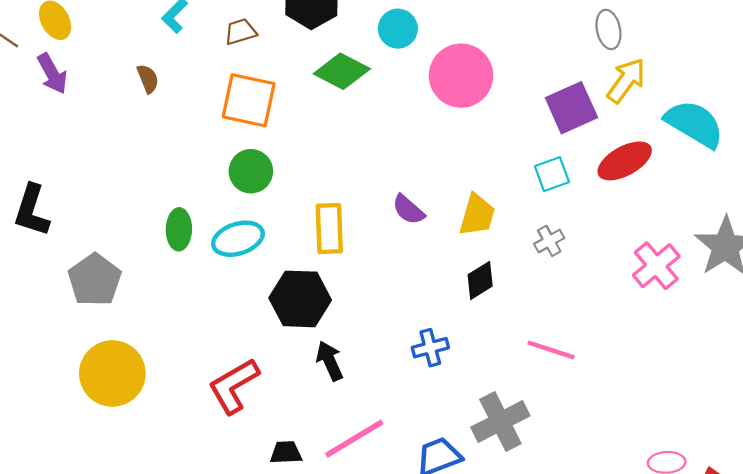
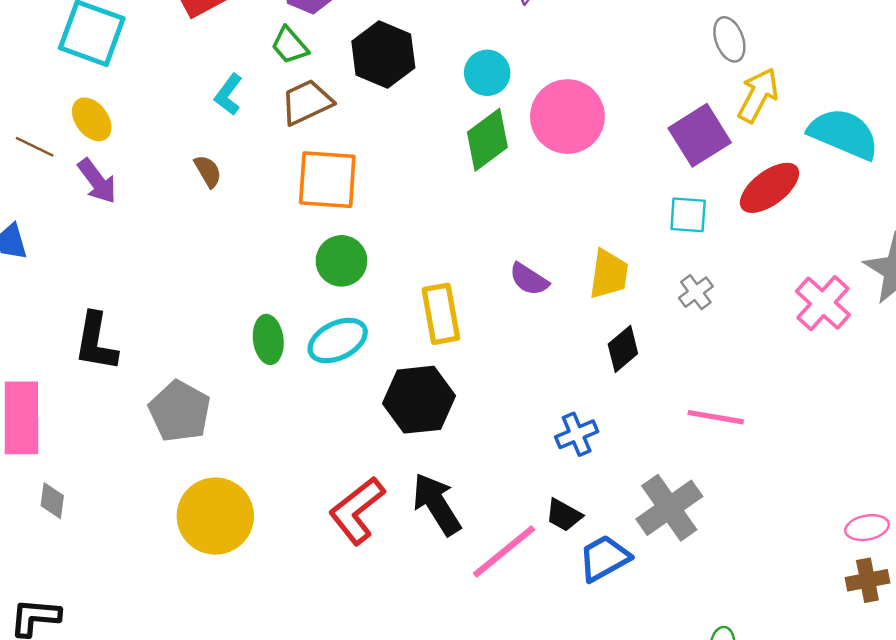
brown trapezoid: (240, 32) -> (307, 102), size x1.4
green diamond: (342, 71) -> (487, 140), moved, turned -56
cyan square: (552, 174) -> (688, 215), turned 32
black arrow: (330, 361) -> (437, 504), moved, size x1.4
black trapezoid: (286, 453) -> (564, 515), moved, turned -140

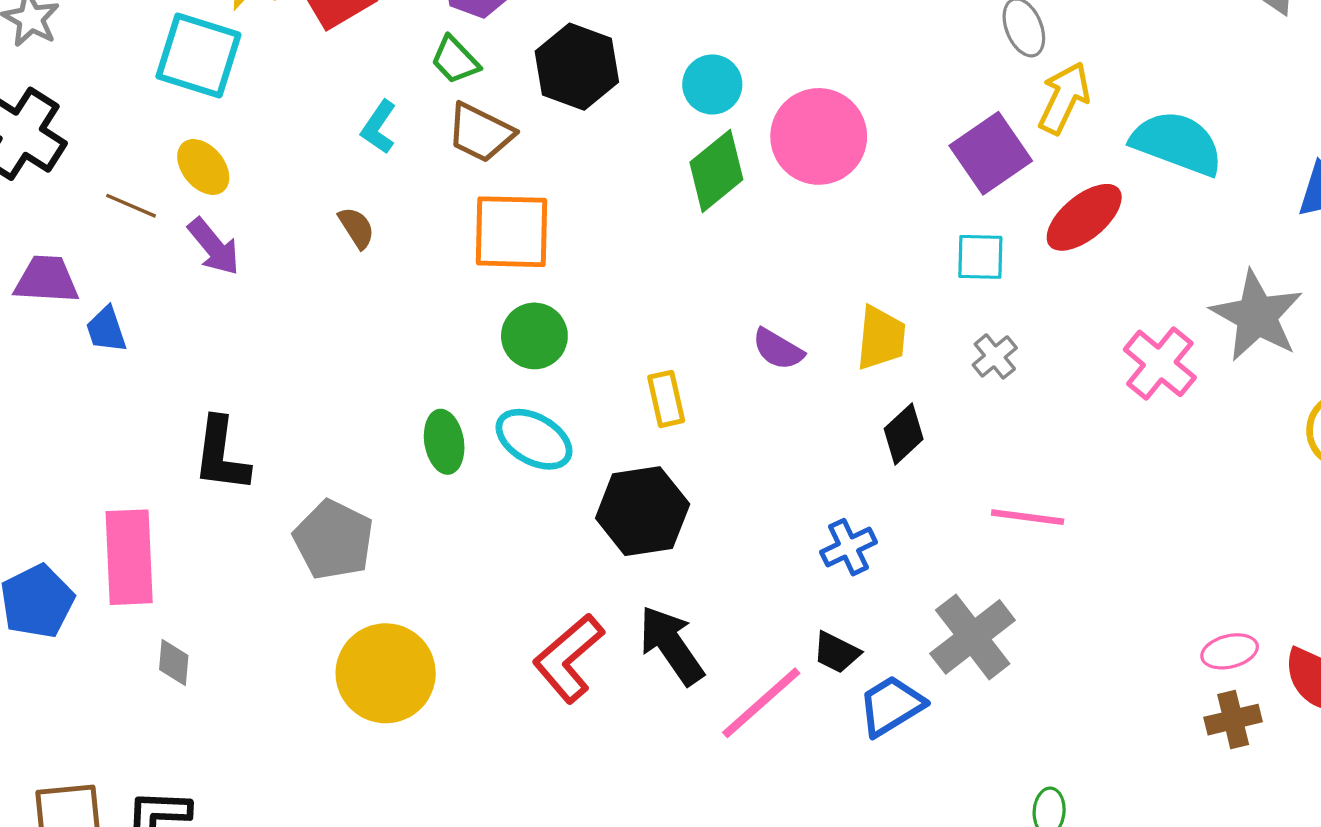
brown trapezoid: (307, 102) -> (480, 133), turned -126
yellow rectangle: (441, 314) -> (666, 399), size x0.7
cyan ellipse: (338, 341) -> (534, 439), turned 58

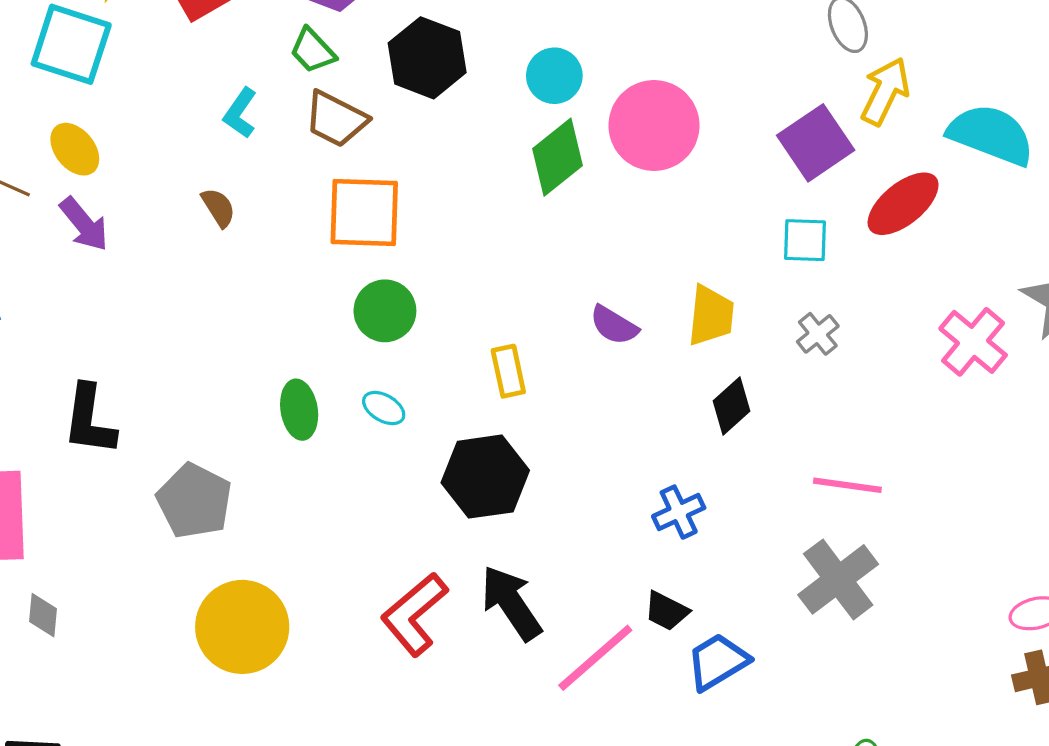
cyan ellipse: (534, 439) -> (384, 408), size x0.6
gray cross: (973, 637) -> (838, 579), moved

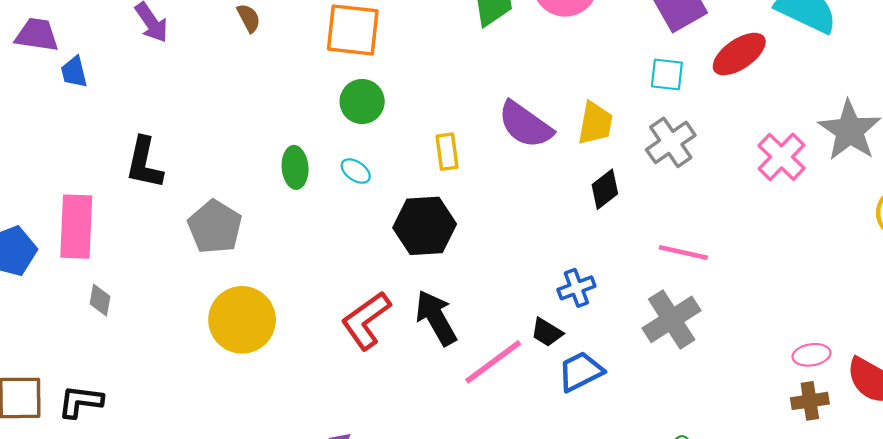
purple semicircle: (614, 325) -> (525, 125), size x1.6
gray cross: (818, 334) -> (671, 142), size x1.6
blue cross: (679, 512) -> (576, 288), moved

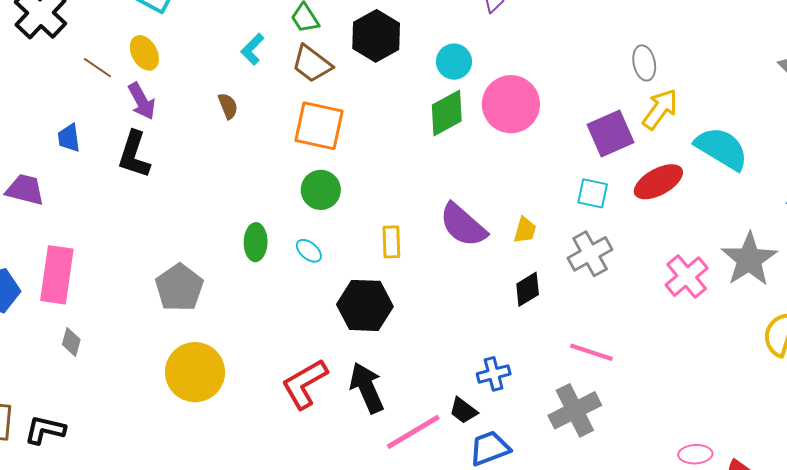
purple trapezoid: (37, 35) -> (25, 190), moved
yellow trapezoid: (595, 123) -> (525, 230), size x0.7
black L-shape: (144, 163) -> (134, 155), moved

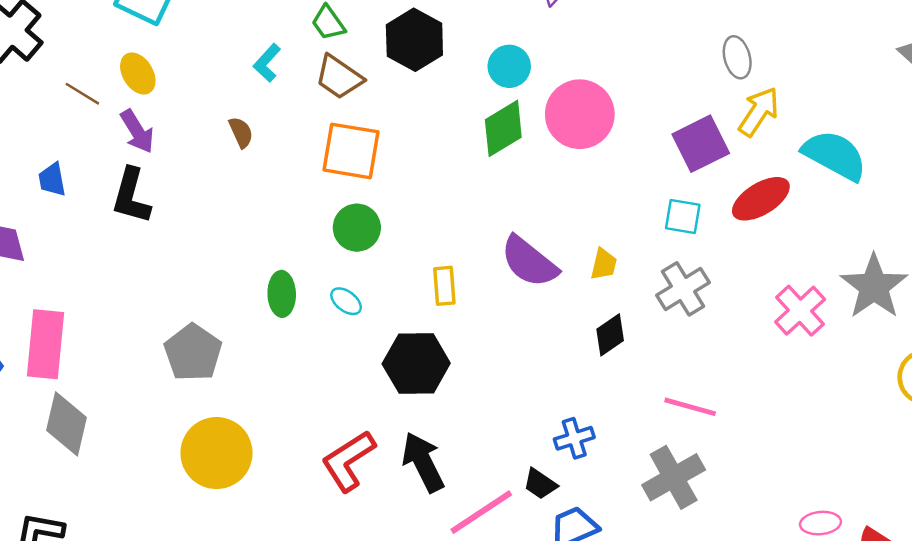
gray diamond: (71, 342) -> (67, 424), size x1.8

